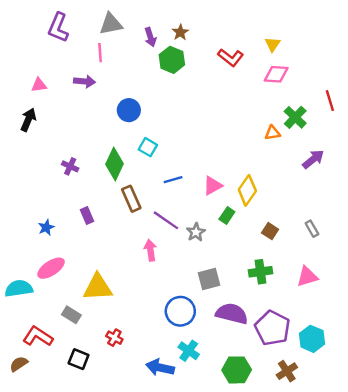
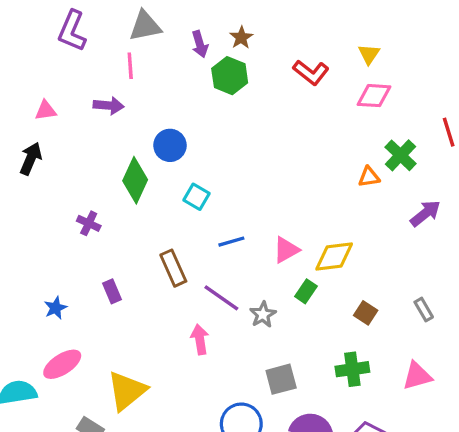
green diamond: (114, 164) -> (135, 180), moved
yellow diamond: (247, 190) -> (334, 256), turned 48
yellow triangle: (98, 287) -> (127, 391), turned -36

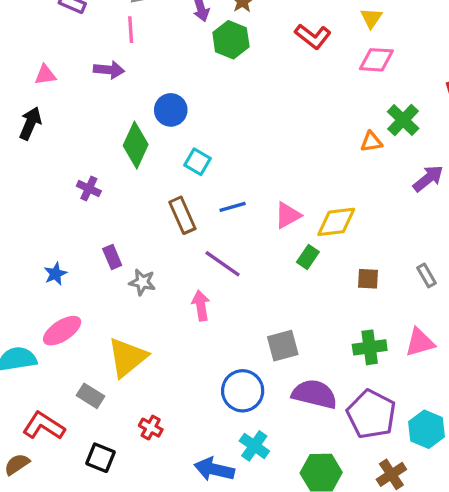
brown rectangle: (173, 268) -> (182, 215), moved
brown square: (366, 313) -> (368, 279), turned -30
gray star: (263, 315) -> (142, 282), moved, turned -30
green cross: (352, 369) -> (370, 347), moved

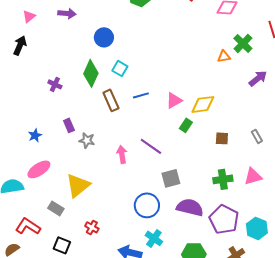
pink triangle: (45, 75) -> (29, 16), turned -32
green diamond: (136, 145) -> (91, 73), moved
purple line: (223, 264) -> (151, 146), moved

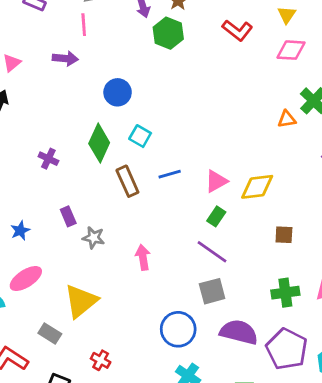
green rectangle: (186, 125) -> (216, 216), moved
purple line: (151, 146) -> (212, 252), moved

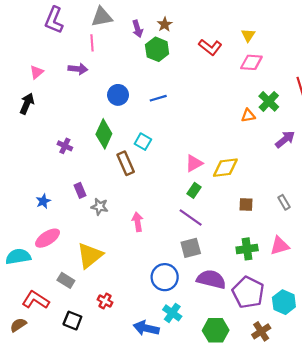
cyan square: (140, 136) -> (143, 142), moved
blue line: (170, 174) -> (158, 98), moved

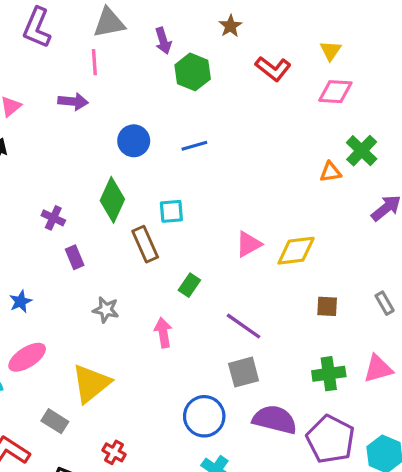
brown star: (165, 24) -> (230, 26), moved
cyan square: (143, 142) -> (171, 211), turned -35
purple rectangle: (80, 190) -> (75, 257), moved
green rectangle: (194, 190) -> (189, 285), moved

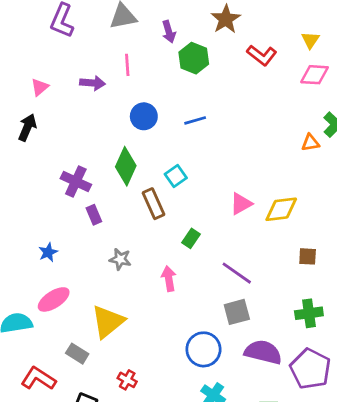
brown star: (230, 26) -> (226, 19), size x1.5
pink line: (94, 62) -> (127, 65), moved
cyan square: (171, 211) -> (176, 176), turned -30
purple cross: (53, 218) -> (76, 182), size x1.5

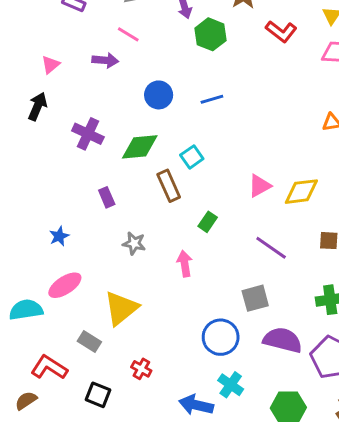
pink line: (127, 65) -> (128, 34), moved, turned -55
green diamond: (126, 166) -> (140, 147), turned 60
purple cross: (76, 182) -> (88, 134), moved
purple line: (237, 273) -> (271, 248), moved

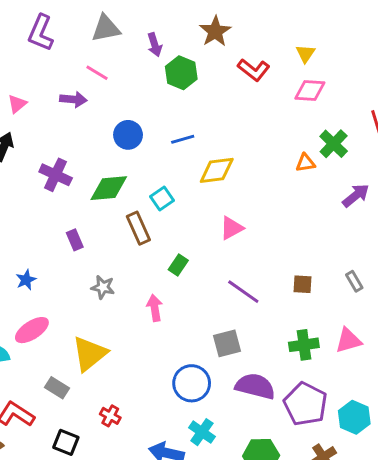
yellow diamond: (301, 192) -> (217, 170), moved

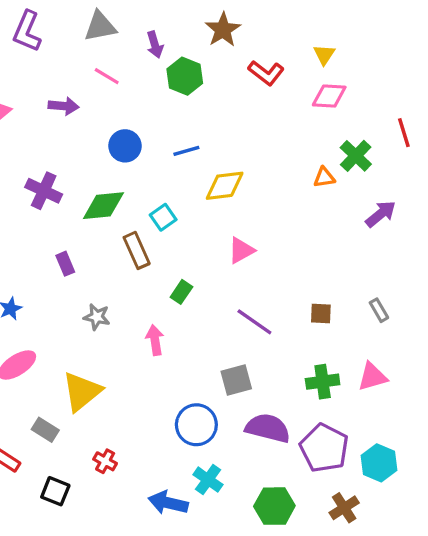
pink line: (97, 73) -> (107, 76), moved

